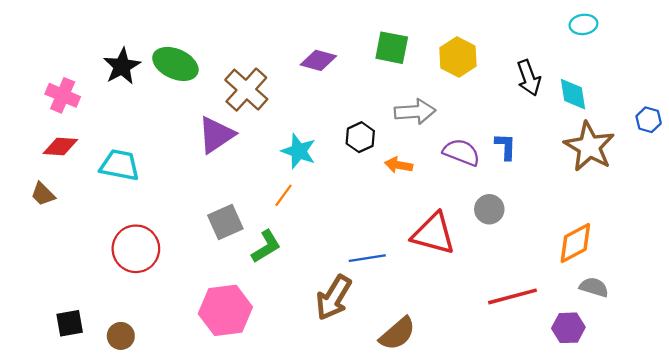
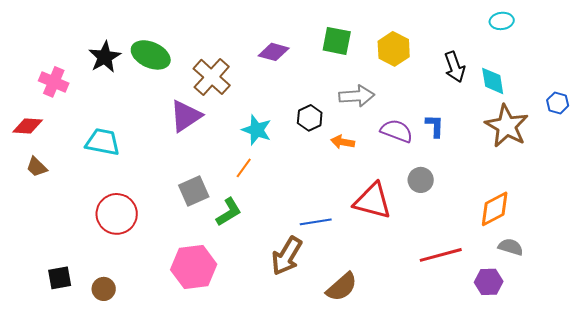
red diamond: (60, 146) -> (28, 126), moved

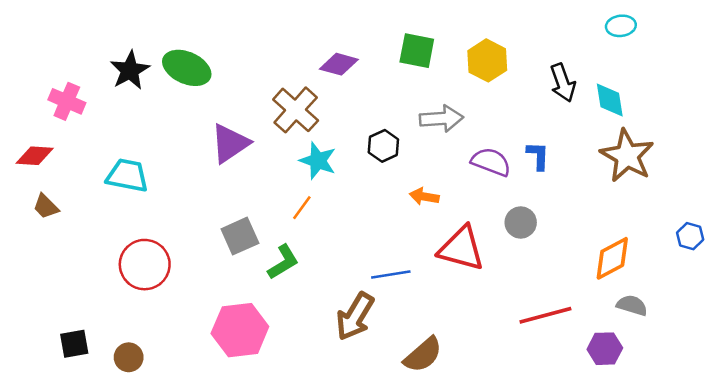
brown cross: (212, 77) -> (296, 110), moved
blue hexagon: (558, 103) -> (690, 236), moved
orange arrow: (343, 142) -> (424, 197), moved

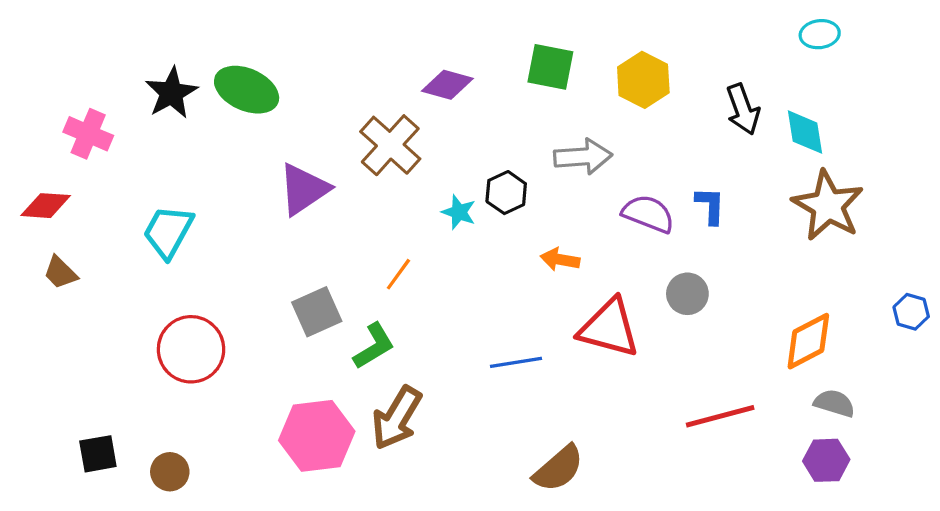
cyan star: (318, 161) -> (459, 212), moved, size x0.7
cyan trapezoid: (127, 175) -> (168, 232), turned -72
brown arrow: (355, 316) -> (397, 418), moved
purple hexagon: (605, 349) -> (826, 460), moved

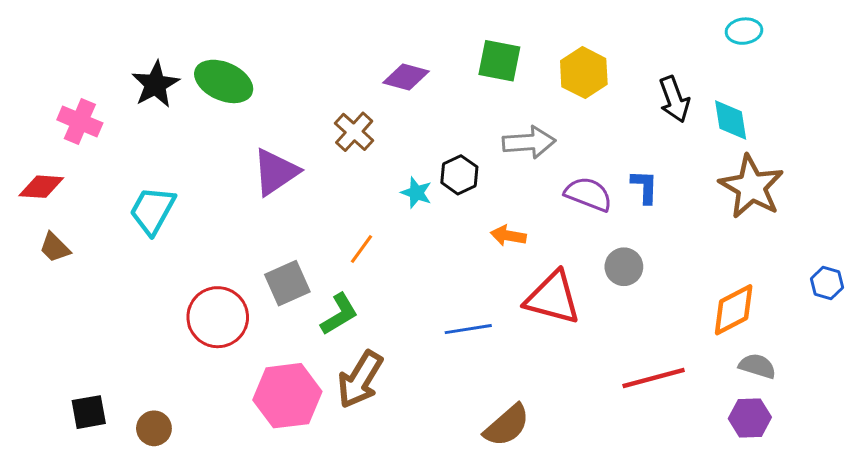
brown cross: (390, 145) -> (354, 132), size x0.7
red circle: (191, 349) -> (218, 317), moved

